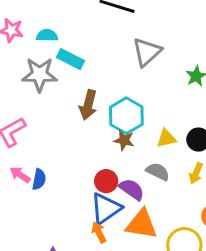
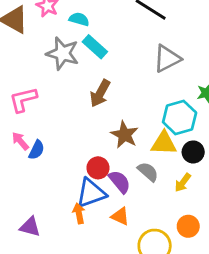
cyan hexagon: (126, 116) -> (180, 117), moved
yellow triangle: (166, 138) -> (164, 143), size x1.4
brown star: (124, 140) -> (124, 135), size x1.4
orange triangle: (142, 224) -> (120, 216), size x0.6

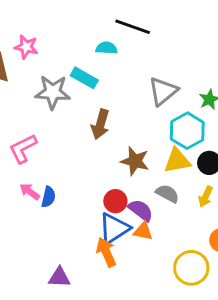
cyan semicircle: (79, 19) -> (106, 48), moved
gray triangle: (167, 59) -> (163, 91), moved
orange arrow: (79, 213) -> (106, 252), size x1.4
orange triangle: (120, 216) -> (143, 231), moved

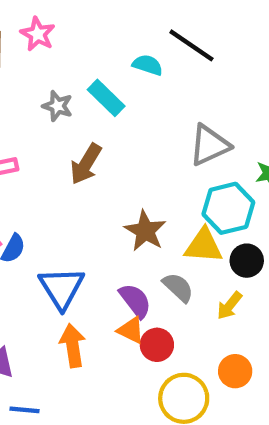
gray star: (53, 92) -> (57, 106), size x0.6
brown arrow: (100, 124) -> (86, 164), moved
red circle: (115, 201) -> (157, 345), moved
blue triangle: (114, 229) -> (61, 288), moved, turned -44

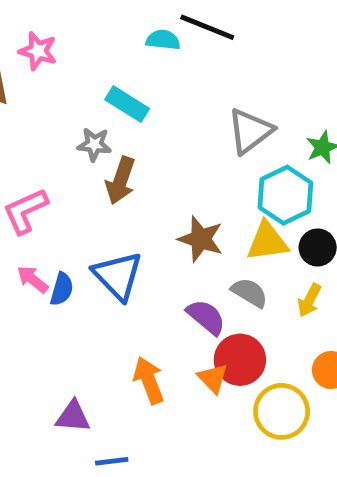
cyan semicircle: (148, 65) -> (163, 40), moved
gray star: (57, 106) -> (94, 144), moved
blue triangle: (61, 288) -> (118, 276), moved
orange triangle: (131, 330) -> (213, 378), moved, turned 32
red circle: (157, 345) -> (240, 360), size x1.4

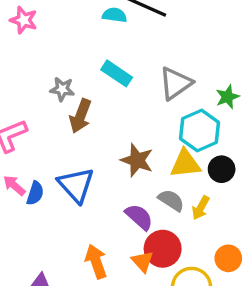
cyan rectangle: (127, 104) -> (117, 73), moved
yellow arrow: (309, 300) -> (201, 208), moved

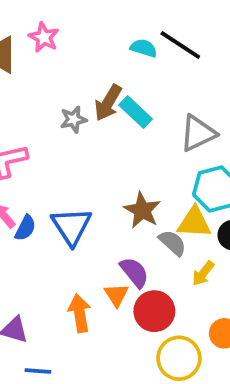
gray star: (62, 89) -> (73, 119), turned -30
brown arrow: (80, 116) -> (108, 103), moved
gray semicircle: (171, 200) -> (173, 243), moved
orange triangle: (142, 261) -> (116, 295), moved

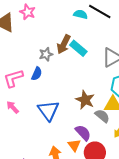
blue semicircle: (25, 228) -> (37, 74), moved

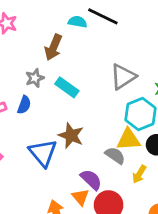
brown arrow: (64, 44) -> (53, 47), moved
cyan rectangle: (78, 48) -> (67, 87), moved
brown star: (85, 100) -> (71, 136), moved

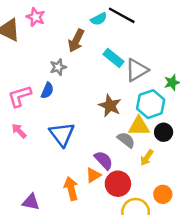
cyan semicircle: (77, 22) -> (99, 19), turned 140
cyan rectangle: (67, 87) -> (114, 58), moved
brown star: (71, 136) -> (110, 106), moved
orange triangle: (80, 197) -> (93, 175), turned 35

